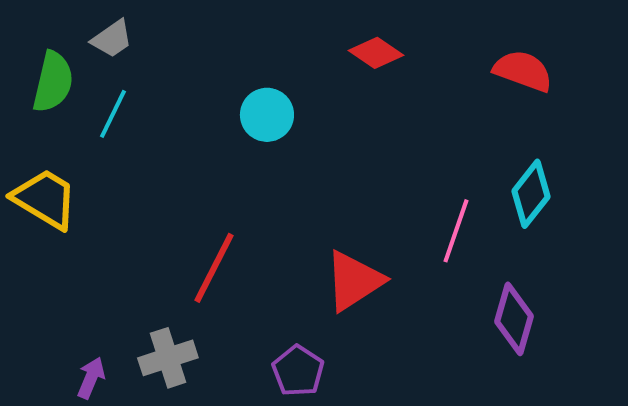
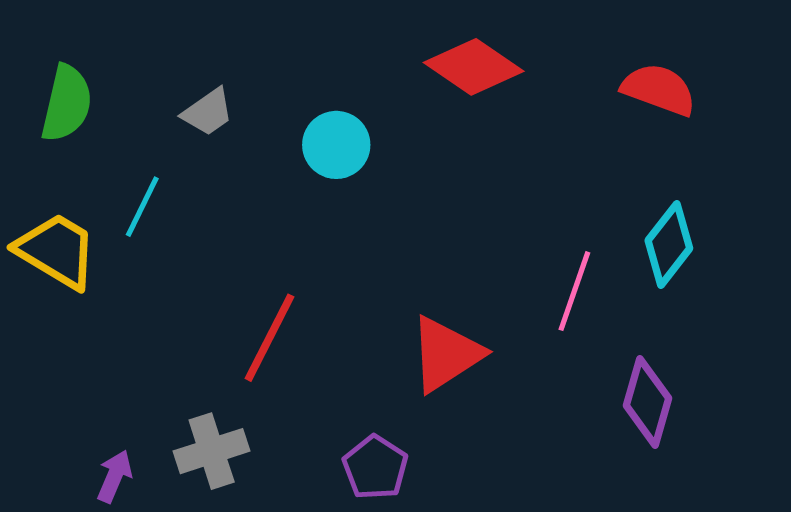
gray trapezoid: (112, 39) -> (208, 112), moved
red diamond: (376, 53) -> (474, 67), size x1.4
cyan line: (113, 114) -> (142, 207), moved

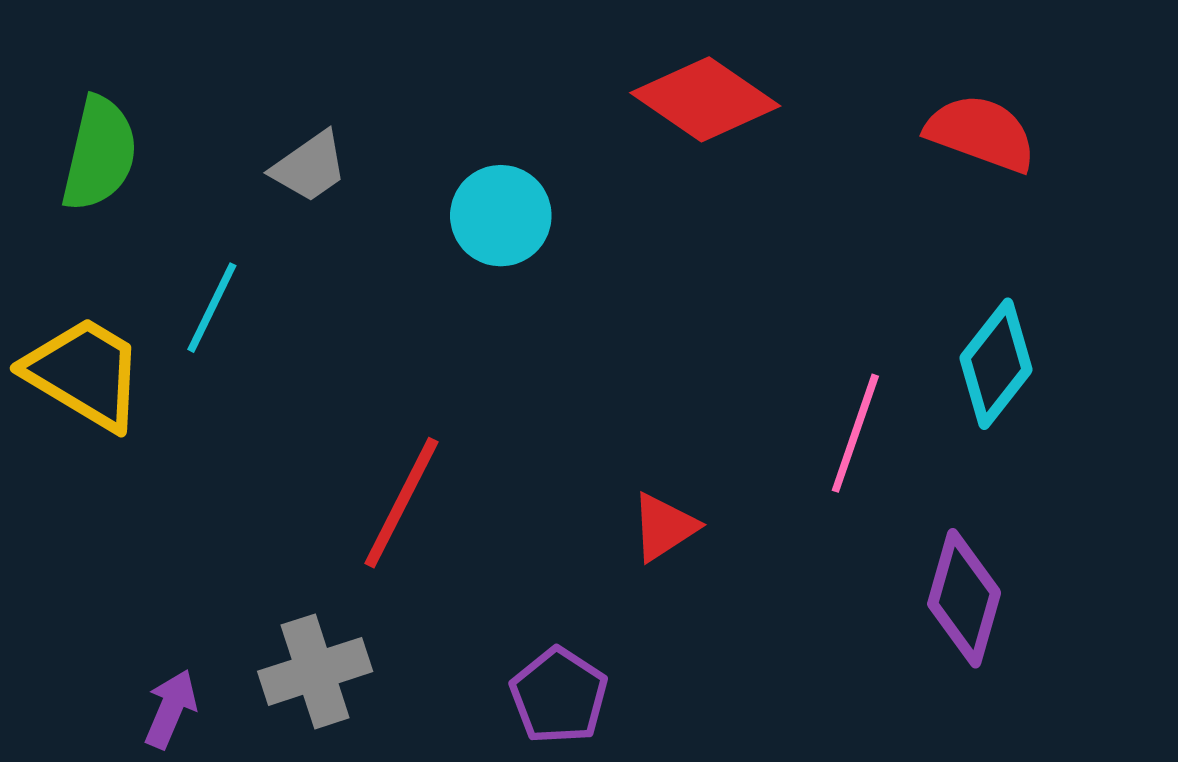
red triangle: (446, 354) -> (664, 527), size x0.6

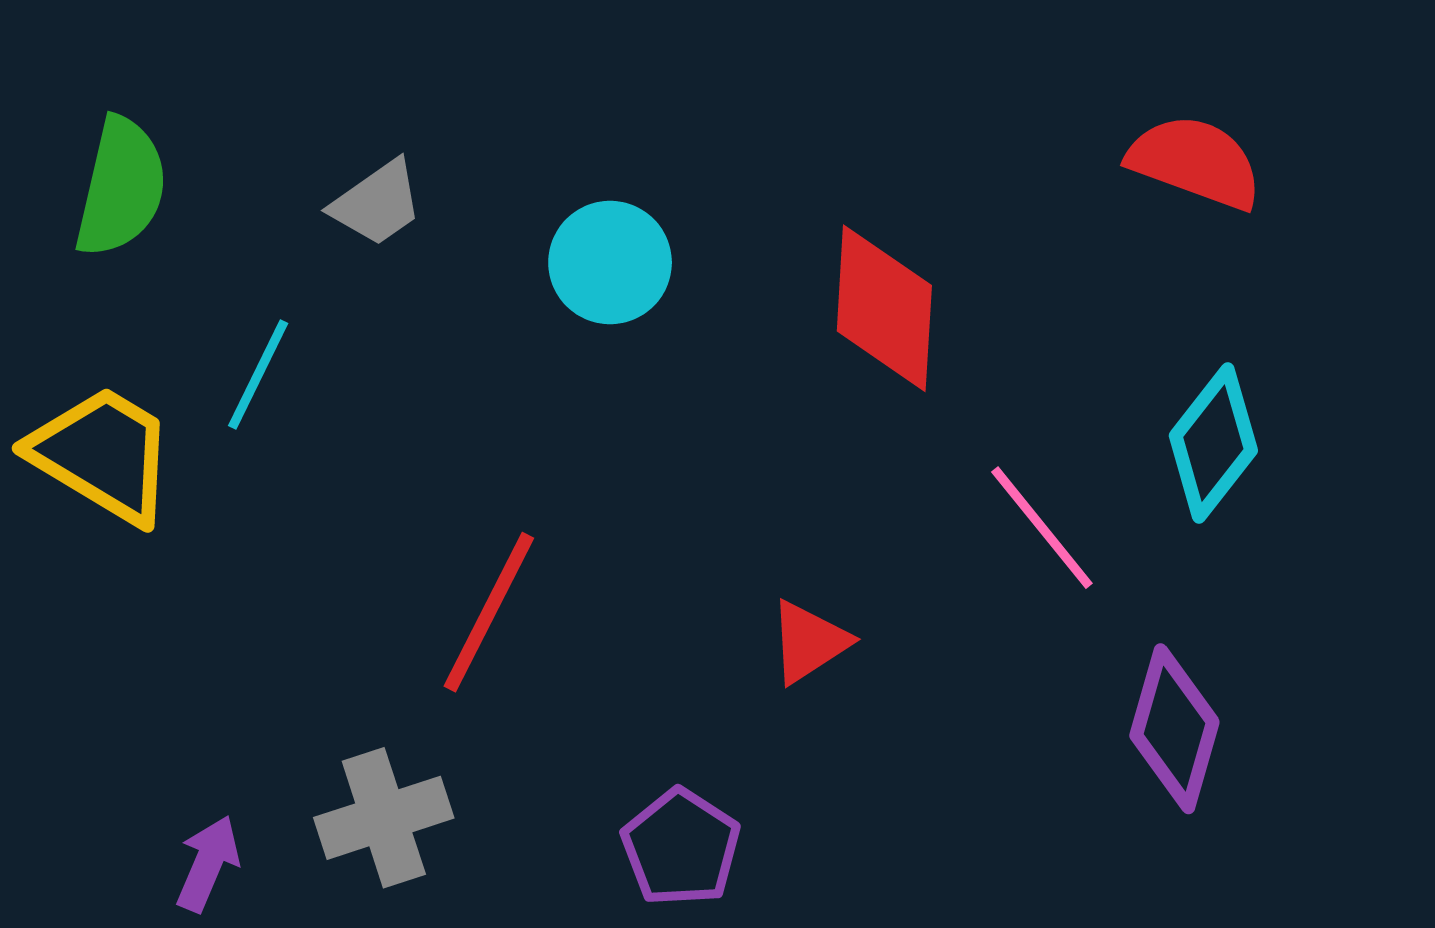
red diamond: (705, 99) -> (884, 308), moved, turned 59
pink line: (855, 433) -> (1042, 528), turned -58

